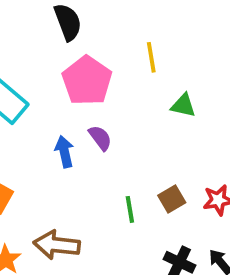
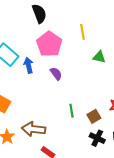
blue arrow: (64, 152) -> (29, 65), moved
brown square: (172, 199) -> (94, 116), moved

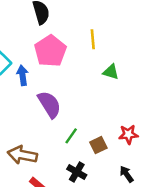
purple semicircle: (56, 74) -> (49, 104), moved, size x1.6
green line: (71, 111) -> (71, 136), turned 40
black cross: (97, 138) -> (77, 172), moved

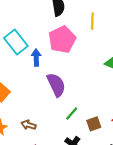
yellow line: (93, 39) -> (92, 21), moved
brown arrow: (22, 155) -> (28, 125), size x0.6

